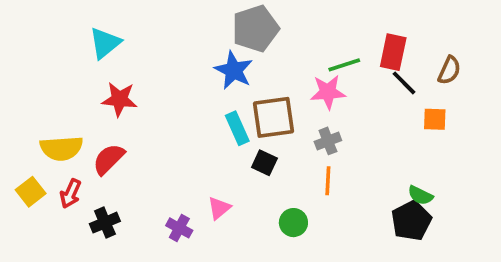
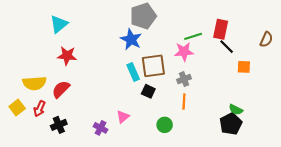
brown semicircle: (449, 70) -> (266, 39), moved

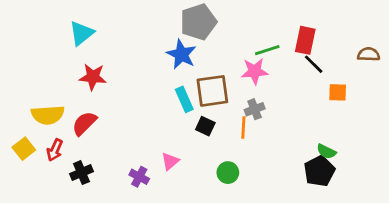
brown semicircle: (266, 39) -> (369, 54), turned -112
orange line: (184, 101) -> (243, 128), moved

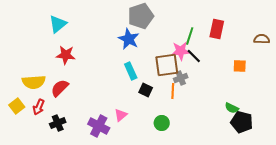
green line: (267, 50) -> (190, 36), turned -54
black line: (314, 64) -> (194, 56), moved
brown square: (212, 91) -> (167, 65), moved
black pentagon: (319, 171) -> (242, 122), moved, turned -30
purple cross: (139, 177) -> (99, 126), size x1.5

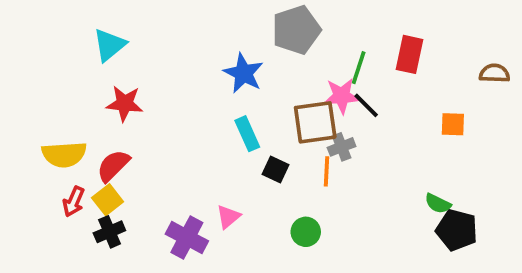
gray pentagon: (141, 16) -> (296, 30), moved
yellow square: (17, 106) -> (108, 200), moved

